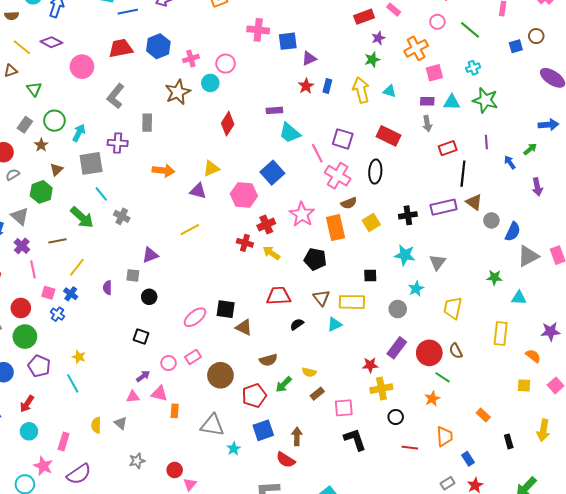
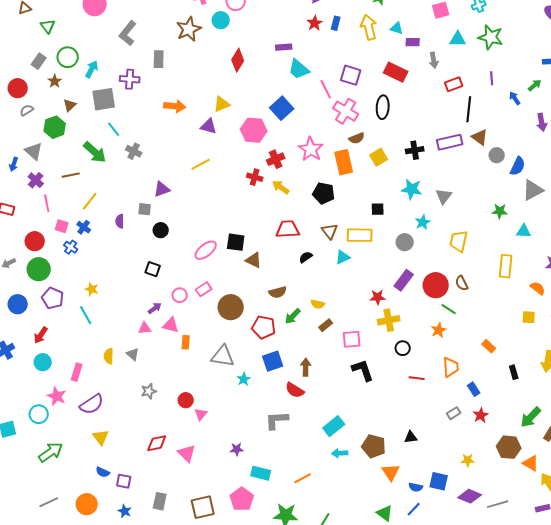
purple rectangle: (427, 101) -> (413, 42), moved
red pentagon: (254, 396) -> (264, 327), turned 30

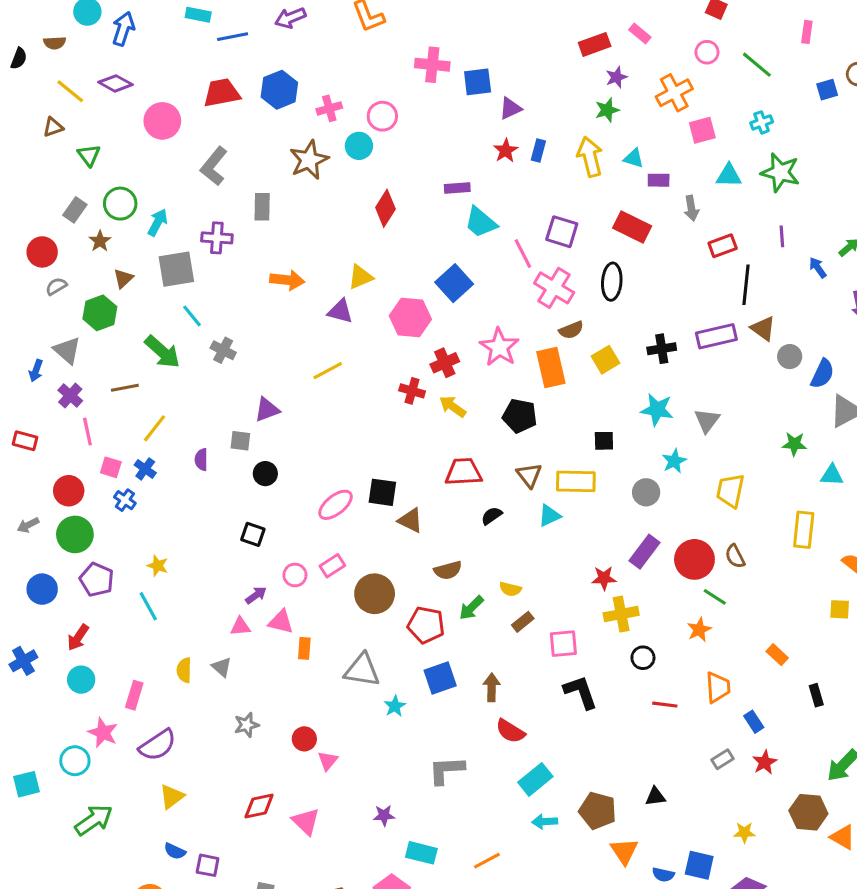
red semicircle: (295, 390) -> (510, 731), moved
yellow triangle: (101, 437) -> (172, 797), turned 30

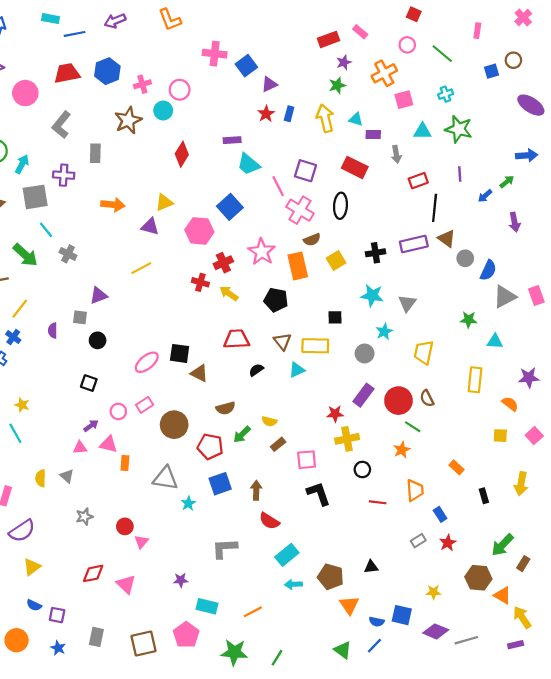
blue square: (478, 82) -> (246, 66), turned -30
blue arrow: (818, 268) -> (485, 196), turned -96

